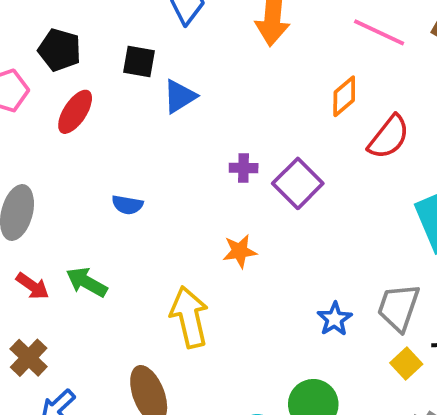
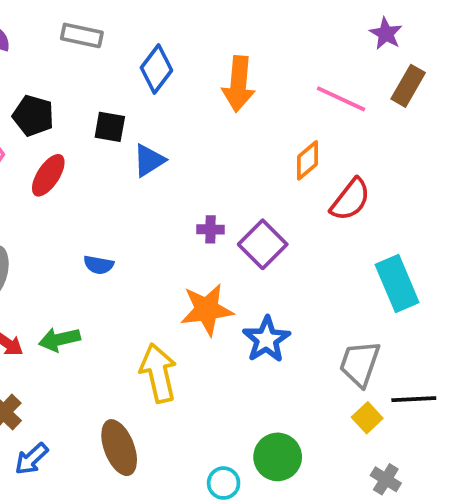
orange star: (240, 251) -> (207, 310), size x1.6
green arrow: (87, 282) -> (59, 339), turned -42
blue star: (335, 319) -> (266, 339), moved, size x1.4

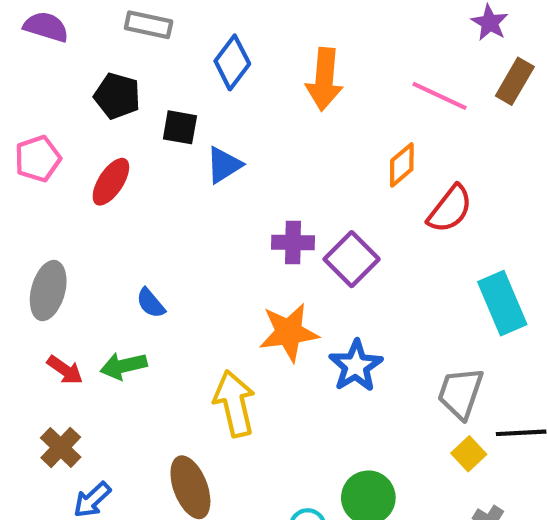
black pentagon: (33, 116) -> (117, 96), moved
purple cross: (211, 229) -> (293, 242), size x1.4
blue semicircle: (99, 265) -> (151, 303), moved, turned 40

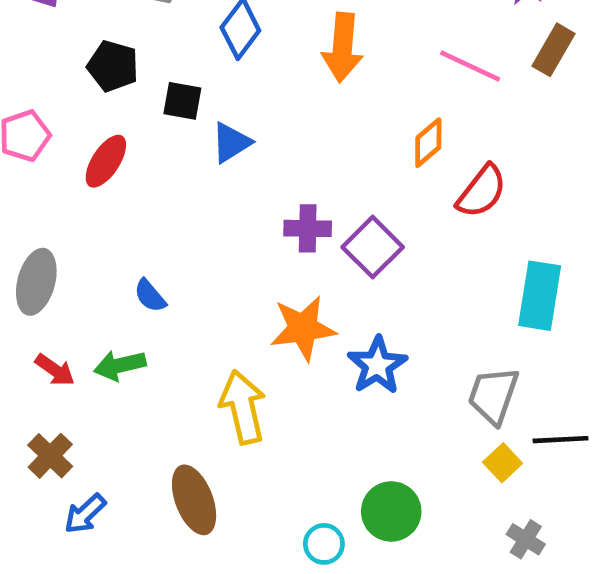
cyan rectangle: (502, 303) -> (540, 296), turned 32

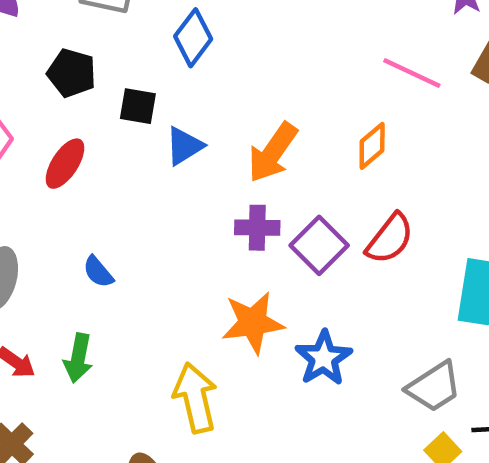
orange arrow: (342, 48) -> (273, 153), moved, turned 30
red semicircle: (482, 191) -> (390, 239), moved
blue semicircle: (150, 296) -> (98, 272), moved
green arrow: (120, 365) -> (78, 358), turned -66
gray trapezoid: (493, 395) -> (434, 387), turned -142

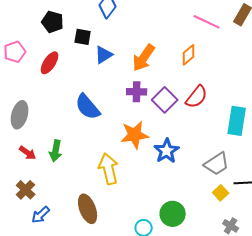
blue semicircle: (98, 272) -> (88, 107), moved, size x1.8

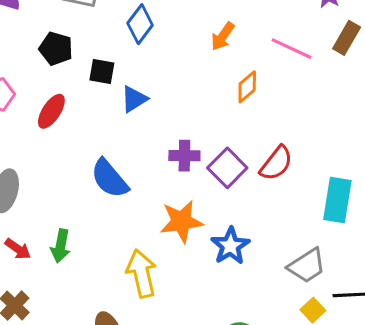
orange diamond: (189, 55) -> (247, 87), moved
orange arrow: (144, 58) -> (223, 36), moved, size x0.7

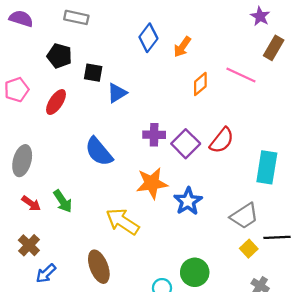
blue diamond: (140, 24) -> (148, 38), moved
pink line: (292, 49) -> (241, 75), moved
green arrow: (61, 246) -> (63, 201), turned -45
yellow arrow: (142, 273) -> (123, 222), turned -44

